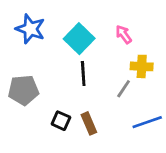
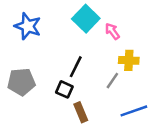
cyan square: (79, 39) -> (86, 19), moved
black line: (83, 73) -> (76, 67), turned 30
black square: (61, 121) -> (64, 89), moved

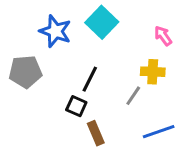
blue star: (28, 26) -> (55, 31), moved
pink arrow: (112, 31) -> (163, 36), moved
gray pentagon: (21, 82) -> (25, 72), moved

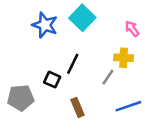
gray pentagon: (25, 72) -> (21, 98), moved
black square: (76, 106) -> (52, 80), moved

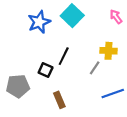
blue star: (45, 25) -> (39, 22), turned 30
pink arrow: (132, 29) -> (116, 17), moved
brown rectangle: (78, 107) -> (59, 100), moved

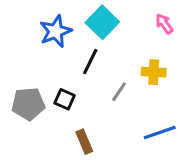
black line: (64, 56) -> (90, 62), moved
gray line: (95, 68) -> (119, 92), moved
gray pentagon: (18, 86) -> (28, 104), moved

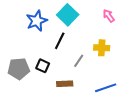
brown rectangle: (84, 142) -> (65, 84), moved, turned -70

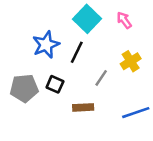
pink arrow: (109, 16) -> (124, 20), moved
blue star: (37, 21) -> (46, 45), moved
yellow cross: (102, 48) -> (131, 61), turned -35

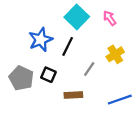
gray pentagon: (24, 88) -> (21, 78), turned 30

